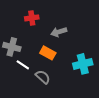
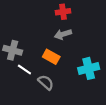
red cross: (32, 18) -> (63, 12), moved

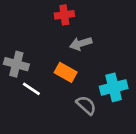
red cross: (63, 12) -> (64, 15), moved
gray semicircle: (46, 82) -> (86, 105), moved

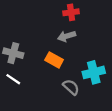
red cross: (64, 15) -> (71, 12), moved
white line: (31, 89) -> (13, 79), moved

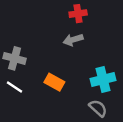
orange rectangle: (54, 60) -> (54, 82), moved
gray semicircle: (71, 87) -> (98, 108), moved

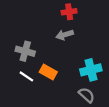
gray cross: (15, 58) -> (25, 51), moved
white line: (15, 87) -> (26, 76), moved

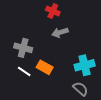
red cross: (69, 12) -> (53, 11), moved, turned 32

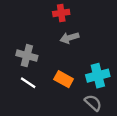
red cross: (53, 11) -> (61, 13), turned -32
orange rectangle: (45, 67) -> (64, 79), moved

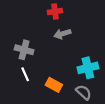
orange rectangle: (64, 79) -> (54, 85), moved
white line: (28, 83) -> (25, 74), turned 32

